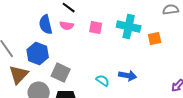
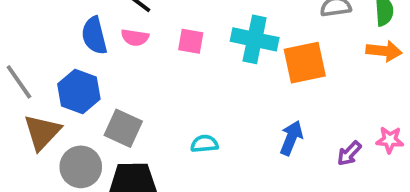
orange square: (155, 39) -> (305, 63), size x1.6
blue arrow: (128, 76) -> (291, 138), moved, turned -78
cyan semicircle: (103, 81) -> (204, 144), turned -40

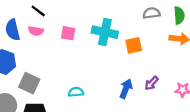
orange square: (305, 63) -> (134, 45), size x0.7
purple arrow: (349, 153) -> (151, 83), moved

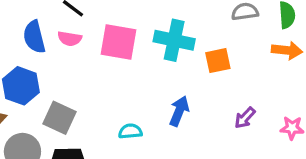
pink square: (68, 33) -> (119, 42), size x1.6
blue arrow: (126, 89) -> (179, 111), moved

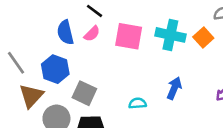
pink semicircle: (70, 39) -> (92, 34), turned -54
orange square: (218, 61) -> (203, 38), moved, turned -30

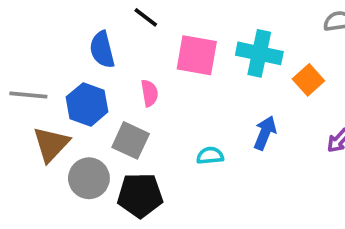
pink semicircle: (92, 34) -> (150, 93), moved, turned -54
orange square: (203, 38) -> (308, 80), moved
gray line: (16, 63) -> (28, 95), turned -50

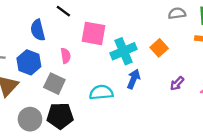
cyan cross: (259, 53) -> (124, 51), moved, turned -35
cyan semicircle: (210, 156) -> (101, 92), size x1.5
gray circle: (89, 178) -> (30, 119), moved

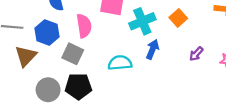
pink semicircle: (66, 56) -> (84, 26), size x1.5

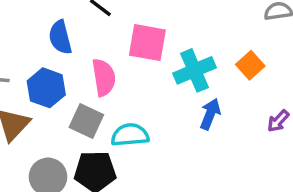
cyan semicircle: (120, 63) -> (130, 135), moved

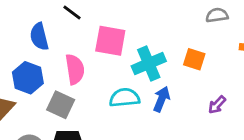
orange square: (250, 65) -> (194, 59), turned -30
cyan semicircle: (130, 135) -> (125, 98), moved

